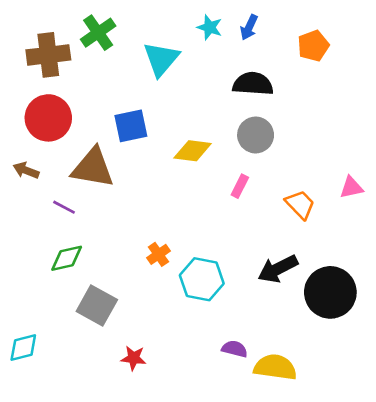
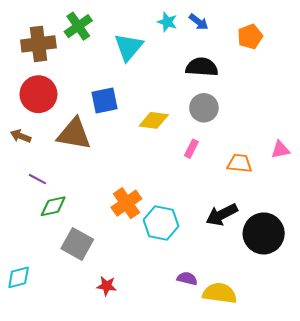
blue arrow: (249, 27) -> (199, 22), turned -78
orange trapezoid: (300, 205) -> (240, 163), turned -40
purple line: (64, 207) -> (37, 179), moved
orange cross: (158, 254) -> (126, 203), size x1.6

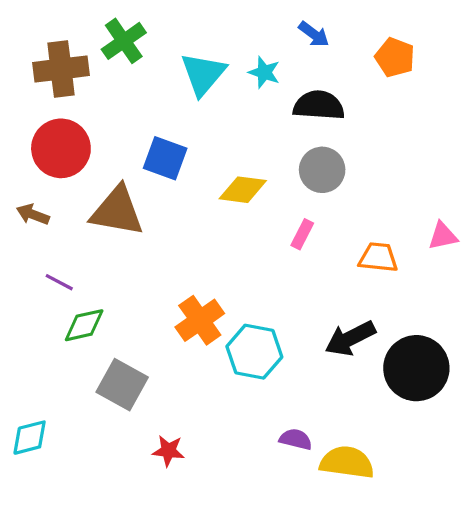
cyan star: (167, 22) -> (264, 72), moved
orange pentagon: (250, 37) -> (395, 57), turned -30
blue square: (104, 100) -> (165, 158), turned 32

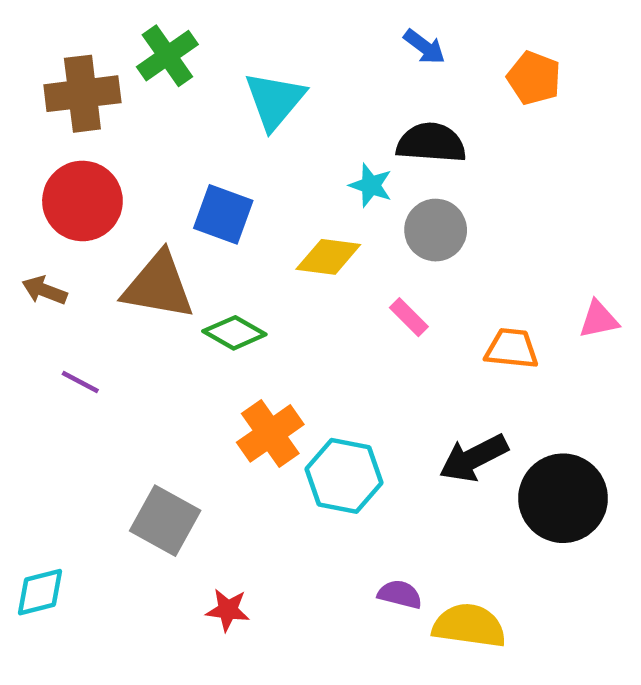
cyan star: (264, 72) -> (371, 185), moved
pink rectangle: (302, 234) -> (409, 317), turned -72
green diamond: (84, 325) -> (234, 333), moved, turned 42

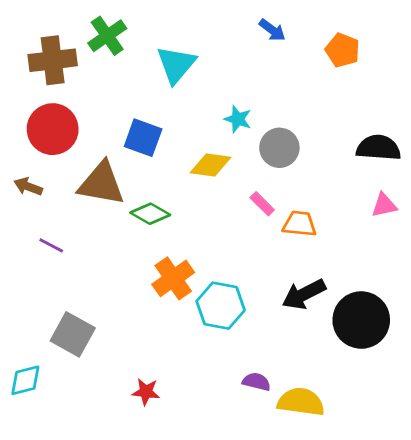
black semicircle: (431, 143) -> (378, 148), moved
orange trapezoid: (512, 348) -> (300, 224), moved
gray square: (165, 521) -> (73, 334), moved

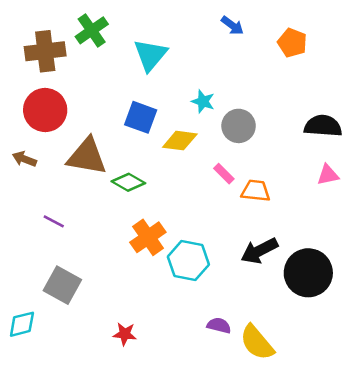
blue square: (143, 138) -> (141, 117), moved
purple line: (51, 245) -> (54, 221), moved
yellow semicircle: (301, 402) -> (257, 343), turned -138

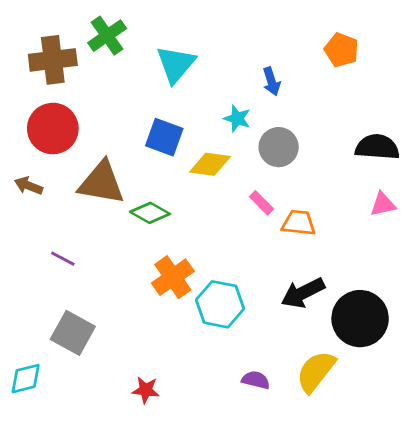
blue arrow: (232, 26) -> (271, 81), moved, turned 35
yellow semicircle: (257, 343) -> (316, 371), moved, turned 78

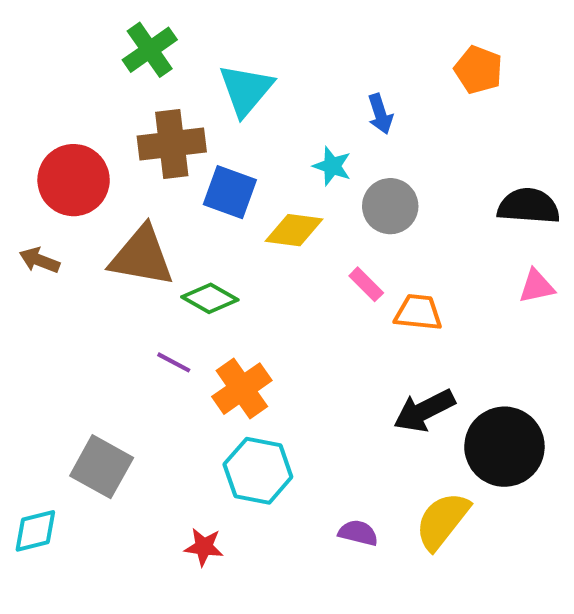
brown cross: (53, 60) -> (172, 144), moved
purple line: (63, 259) -> (174, 362), moved
cyan hexagon: (220, 304) -> (258, 471), moved

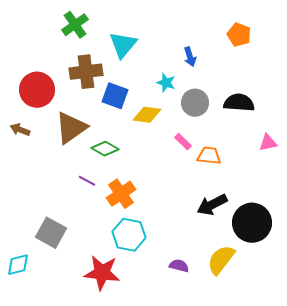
black semicircle: (529, 206) -> (239, 103), moved
brown triangle: (142, 256) -> (71, 128), turned -45
red star: (204, 547) -> (102, 273), size x1.8

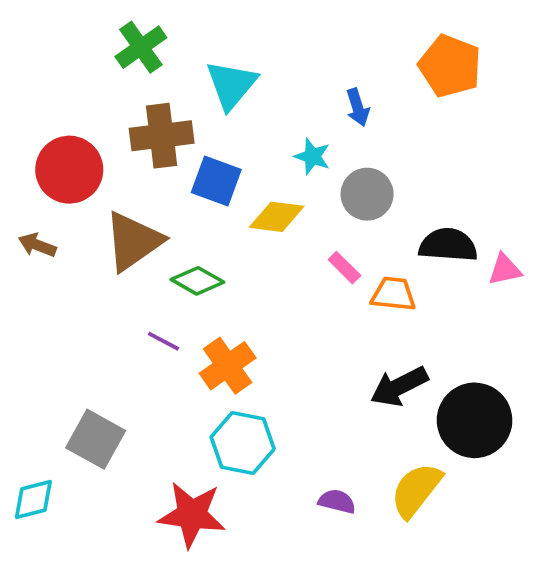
orange pentagon: (239, 35) -> (450, 66), size x1.4
black semicircle: (239, 103) -> (448, 245), moved

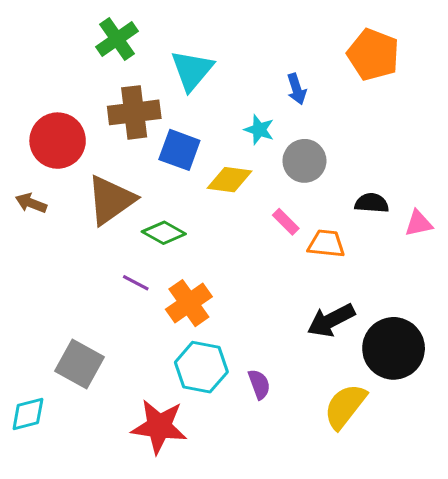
black semicircle: (448, 245) -> (372, 203), size x0.7
purple semicircle: (337, 501) -> (259, 384), moved, turned 56

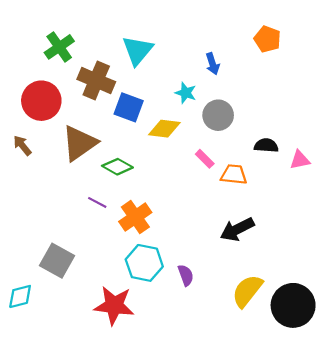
green cross: (117, 39) -> (59, 47), moved
orange pentagon: (373, 55) -> (267, 39), size x0.7
brown cross: (134, 112) -> (96, 81), turned 30
brown arrow: (31, 203) -> (22, 145), turned 30
black circle: (394, 348) -> (293, 305), moved

